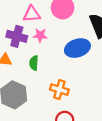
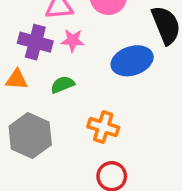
green semicircle: (34, 63) -> (62, 85), turned 64

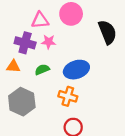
blue ellipse: (132, 61) -> (76, 70), moved

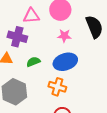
pink star: (49, 42) -> (64, 36), moved

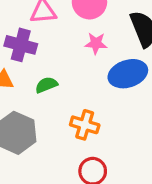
blue ellipse: (65, 62) -> (128, 74), moved

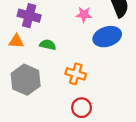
green semicircle: (46, 85) -> (48, 45), turned 35

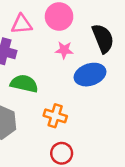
green semicircle: (48, 45) -> (24, 84), size x1.5

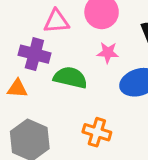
green semicircle: (24, 84) -> (70, 78), moved

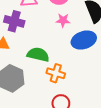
green semicircle: (70, 78) -> (38, 55), moved

